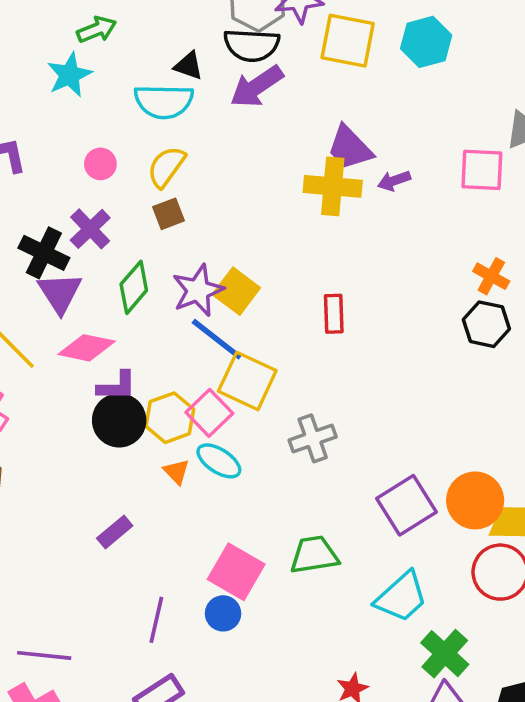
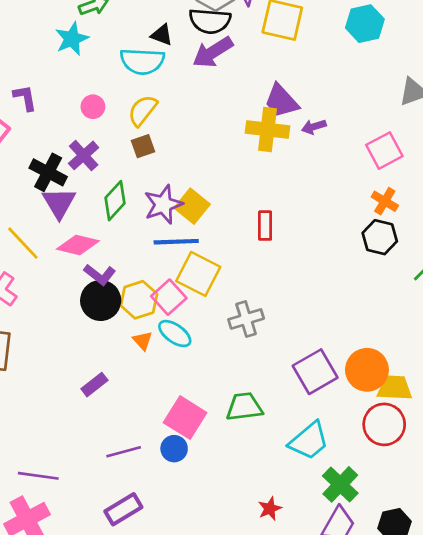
cyan hexagon: (426, 42) -> (365, 24), moved
pink square: (482, 170) -> (384, 151), moved, turned -33
blue line: (217, 339) -> (176, 242), turned -42
purple L-shape: (117, 386) -> (100, 275), turned 36
purple line: (156, 620) -> (124, 452), turned 60

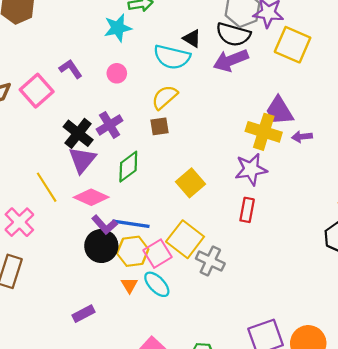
purple L-shape: (25, 98) -> (71, 69), turned -35
pink circle: (93, 107) -> (117, 73), moved
purple star: (163, 205) -> (251, 169), moved
blue line: (176, 242) -> (131, 224), moved
gray cross: (246, 319) -> (210, 261), moved, turned 32

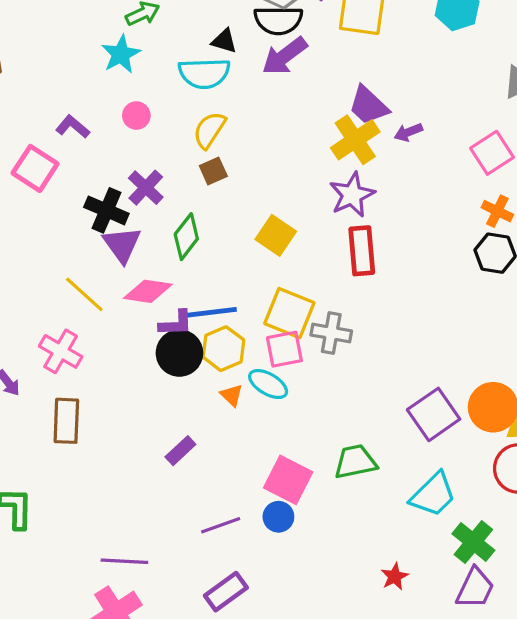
yellow cross: (264, 132) -> (355, 140), turned -36
red rectangle: (247, 210) -> (362, 251), size x1.4
purple L-shape: (105, 225) -> (176, 323), turned -35
pink square: (157, 254) -> (284, 349), moved, turned 36

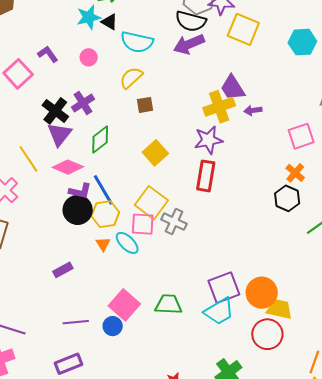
black triangle: (224, 41) -> (109, 22), moved
brown square: (213, 171) -> (145, 105), moved
blue line: (211, 312) -> (103, 190), turned 52
cyan trapezoid: (433, 495) -> (219, 311), moved

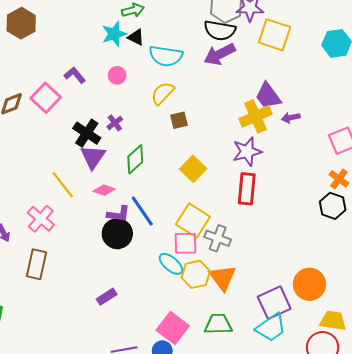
purple cross: (83, 103) -> (115, 123), size x0.7
pink diamond: (68, 167) -> (104, 190), size x0.7
yellow hexagon: (105, 214) -> (196, 274), moved
orange triangle: (103, 244) -> (223, 278), moved, size x1.8
orange circle: (262, 293) -> (309, 284), moved

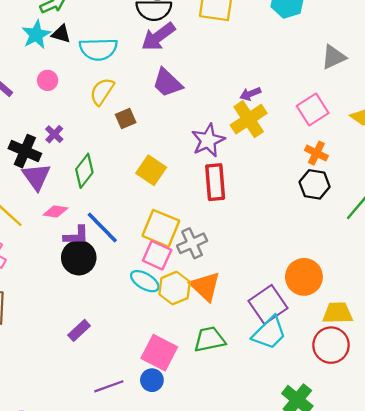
purple trapezoid: (268, 96) -> (167, 83), moved
yellow cross: (256, 116) -> (249, 119), moved
gray cross: (218, 238) -> (192, 243), turned -35
pink square: (186, 243) -> (157, 255), turned 35

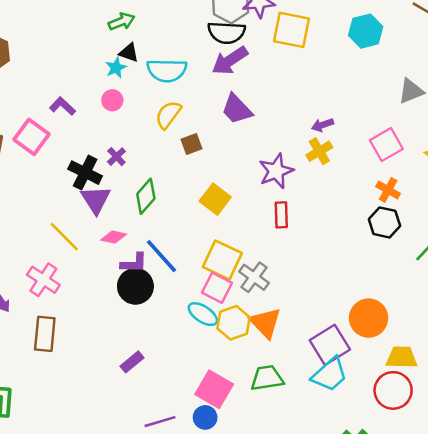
cyan star: (36, 35) -> (116, 68), moved, size x0.7
yellow cross: (249, 119) -> (319, 151), size x0.7
red rectangle: (215, 182) -> (281, 215), size x0.7
gray cross: (192, 243) -> (254, 277), turned -32

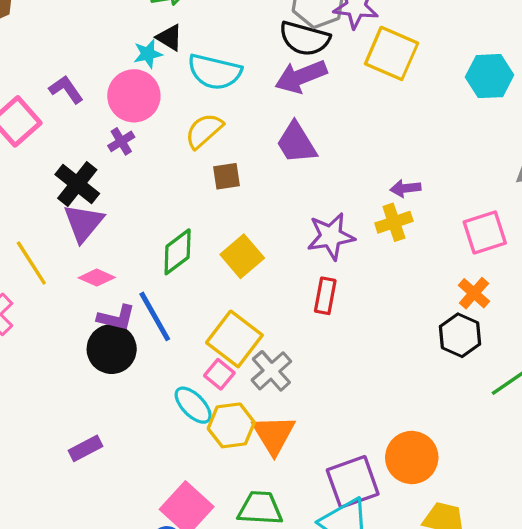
pink circle: (112, 100) -> (134, 96), size x1.8
purple cross: (116, 157) -> (121, 141), moved
green diamond: (146, 196) -> (178, 252), moved
pink square: (217, 288) -> (219, 374), size x0.7

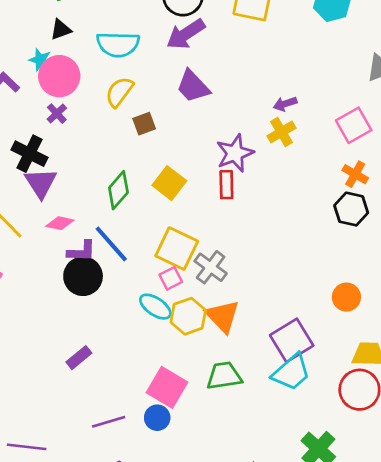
black triangle: (169, 37) -> (61, 30), moved, turned -40
cyan star: (148, 54) -> (40, 60), moved, turned -30
red rectangle: (325, 296) -> (226, 185), moved
pink square: (219, 374) -> (171, 278), turned 35
orange circle: (412, 458) -> (346, 297), moved, size x0.7

